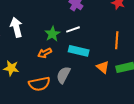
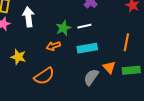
cyan rectangle: (79, 51) -> (87, 48), turned -30
gray semicircle: (63, 75) -> (91, 77), moved
orange semicircle: (39, 84) -> (44, 76), turned -30

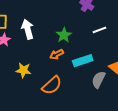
white line: (84, 26) -> (99, 30), moved
cyan rectangle: (87, 48) -> (83, 61), moved

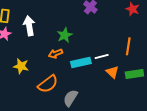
white line: (99, 30) -> (102, 57), moved
gray semicircle: (99, 80) -> (70, 98), moved

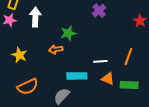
cyan rectangle: (81, 62) -> (77, 76), moved
orange triangle: (112, 72) -> (108, 79), turned -32
orange semicircle: (48, 84) -> (28, 87), moved

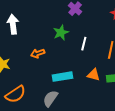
green star: (68, 33) -> (61, 33), moved
white line: (100, 61) -> (84, 44), moved, turned -64

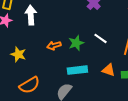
green star: (61, 33) -> (76, 43), moved
white line: (84, 44) -> (100, 38), turned -72

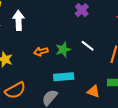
orange triangle: (109, 70) -> (93, 91), moved

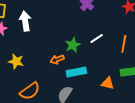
white line: (88, 46) -> (97, 39), turned -64
orange arrow: (41, 52) -> (57, 59), moved

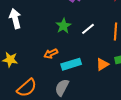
green star: (73, 45) -> (63, 26), moved
orange triangle: (108, 83) -> (102, 64), moved, turned -40

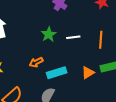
white line: (88, 29) -> (73, 37), turned 32

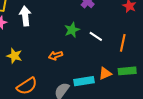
white line: (73, 37) -> (96, 36), turned 32
cyan rectangle: (57, 73) -> (84, 81), moved

